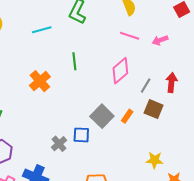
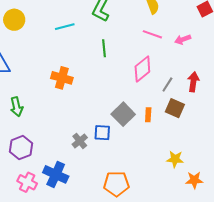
green line: (74, 61) -> (104, 48), moved
orange cross: (40, 81) -> (62, 78), turned -35
orange rectangle: (127, 116) -> (148, 115), turned -32

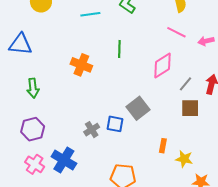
green line: (104, 48) -> (119, 49), moved
brown square: (175, 108) -> (190, 108), turned -30
orange rectangle: (148, 115) -> (163, 146), moved

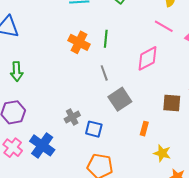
orange cross: (81, 65) -> (79, 42), moved
gray line: (185, 84) -> (104, 73), moved, turned -63
blue square: (115, 124) -> (94, 129), moved
orange rectangle: (163, 146) -> (144, 129), moved

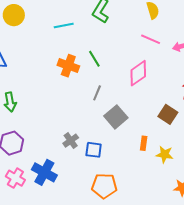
green line: (106, 39) -> (94, 59), turned -30
gray line: (104, 73) -> (97, 93), turned 49
brown square: (172, 103) -> (168, 114), turned 36
yellow star: (162, 153) -> (165, 154), moved

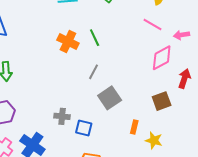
pink diamond: (138, 73) -> (162, 58), moved
brown square: (168, 114) -> (162, 101), turned 30
gray cross: (71, 141) -> (62, 116), turned 35

